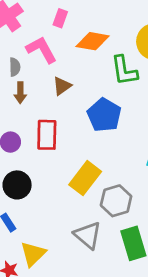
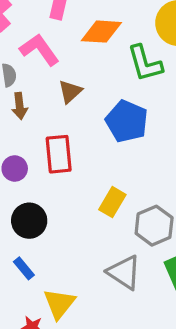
yellow rectangle: (85, 178) -> (112, 202), size x0.7

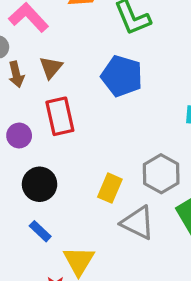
brown triangle: (70, 92) -> (51, 67), moved
yellow rectangle: (112, 202) -> (110, 188), moved

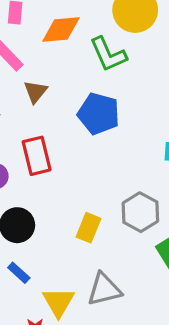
brown triangle: (51, 67) -> (35, 92), moved
gray triangle: (138, 223) -> (104, 289), moved, turned -39

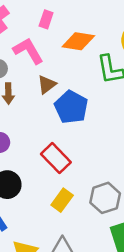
blue pentagon: (99, 114) -> (71, 107), moved
red rectangle: (37, 156) -> (56, 158), moved, turned -44

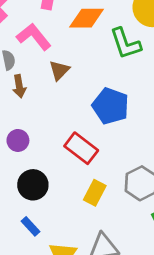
blue pentagon: (71, 107) -> (111, 106), moved

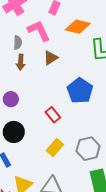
red rectangle: (81, 148) -> (53, 115), size x0.7

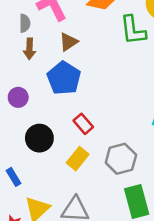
blue pentagon: (80, 91) -> (64, 78), moved
red rectangle: (53, 115) -> (83, 124), moved
black circle: (14, 132) -> (39, 138), moved

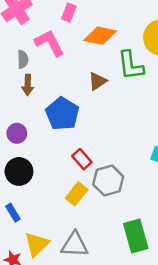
brown triangle: (68, 42) -> (97, 81), moved
black circle: (39, 138) -> (19, 171), moved
gray hexagon: (121, 159) -> (108, 180), moved

